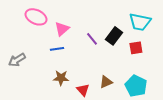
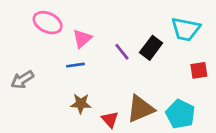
red square: (136, 48) -> (199, 70), moved
brown triangle: (106, 82) -> (140, 109), size x1.6

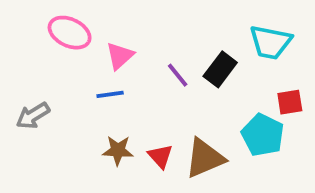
cyan pentagon: (180, 114) -> (263, 135), moved
red triangle: (110, 119) -> (160, 156), moved

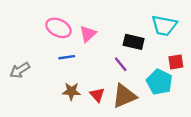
pink ellipse: (70, 33) -> (58, 28), moved
pink triangle: (120, 56) -> (88, 34), moved
black rectangle: (220, 69) -> (134, 42), turned 66
purple line: (178, 75) -> (121, 64), moved

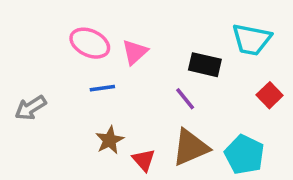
red square: (176, 62) -> (270, 95), turned -35
cyan pentagon: (159, 82) -> (244, 155), moved
brown star: (71, 91) -> (110, 140), turned -30
red triangle: (97, 95) -> (144, 160), moved

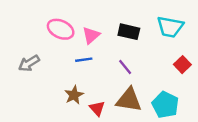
black rectangle: (205, 65) -> (129, 32), moved
blue line: (102, 88) -> (84, 60), moved
gray arrow: (31, 108) -> (29, 63), moved
brown triangle: (190, 147) -> (129, 100), turned 32

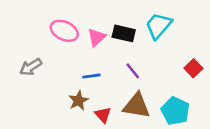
cyan trapezoid: (170, 27) -> (159, 26), moved, turned 120
black rectangle: (129, 32) -> (124, 33), moved
blue line: (84, 60) -> (91, 76), moved

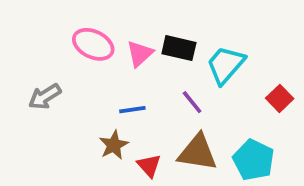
cyan trapezoid: (159, 26) -> (226, 65), moved

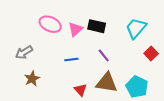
cyan trapezoid: (226, 65) -> (136, 28), moved
brown star: (114, 145) -> (32, 79), moved

